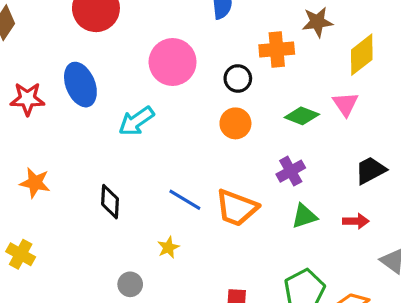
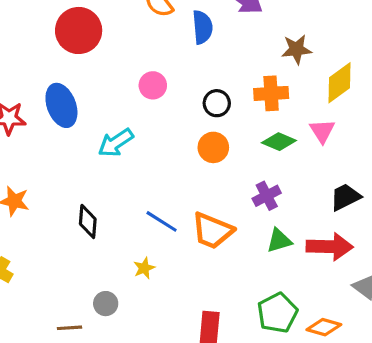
orange cross: (277, 50) -> (271, 93), moved
pink circle: (173, 62) -> (153, 85), size x0.6
red arrow: (356, 221) -> (330, 247), size x1.8

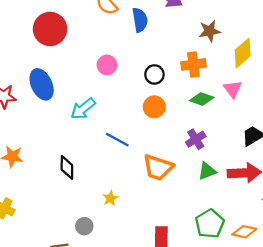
blue line: (162, 221) -> (117, 140), moved

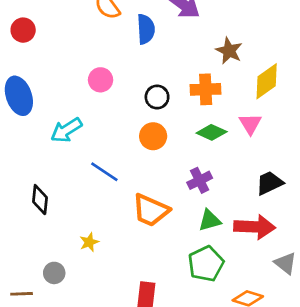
red circle: (50, 29) -> (23, 30), moved, size x0.6
brown star: (210, 31) -> (229, 51), turned 30
green pentagon: (210, 224) -> (206, 264), moved

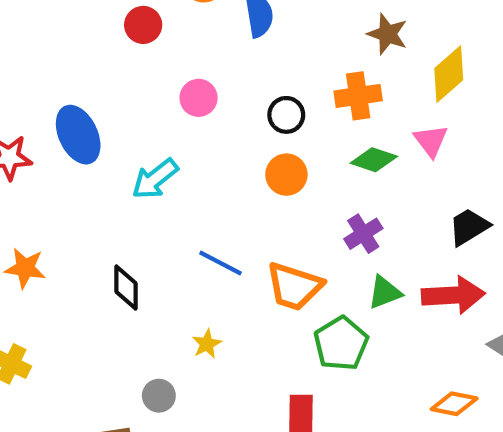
red circle: (23, 30) -> (143, 25), moved
blue line: (104, 172) -> (221, 263), moved
green pentagon: (206, 264) -> (341, 344), moved

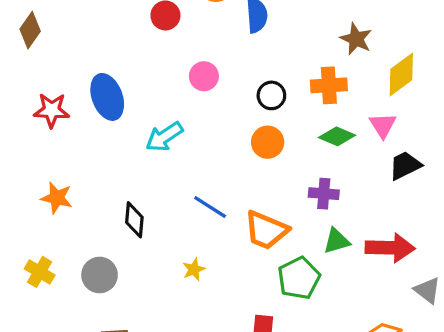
black trapezoid: (469, 227) -> (405, 166), moved
purple cross: (363, 234) -> (324, 194), turned 32
gray circle: (159, 396) -> (100, 275), moved, size x1.4

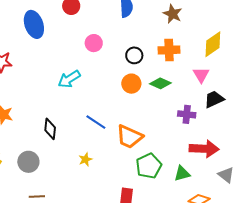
brown star: (356, 39) -> (173, 14), moved
blue ellipse: (107, 97) -> (34, 24), moved
green diamond: (337, 136) -> (160, 83), moved
purple cross: (324, 194) -> (187, 114), moved
green triangle: (337, 241) -> (182, 174), moved

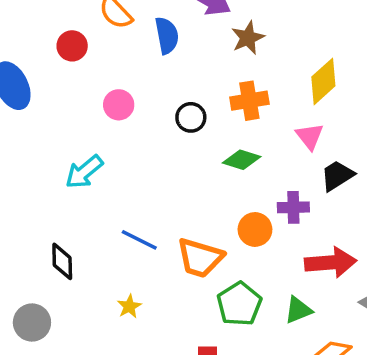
brown star: (173, 14) -> (248, 38), turned 30
orange circle: (131, 84) -> (255, 229), moved

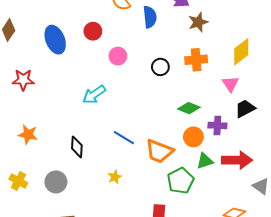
red circle: (72, 46) -> (93, 31), moved
green diamond: (242, 160) -> (189, 108), moved
green triangle: (298, 310) -> (205, 161), moved

